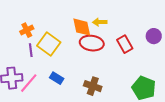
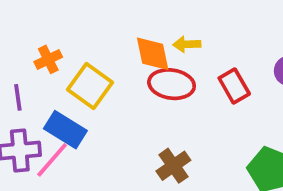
purple line: (31, 50) -> (18, 97), moved
blue rectangle: (57, 78) -> (65, 130), moved, size x1.5
brown cross: (93, 86) -> (173, 166), turned 36

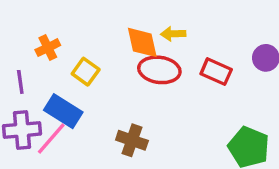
yellow square: (90, 86) -> (86, 72), size x0.7
red rectangle: (234, 86) -> (216, 72), turned -36
brown cross: (173, 166) -> (132, 140), moved, turned -36

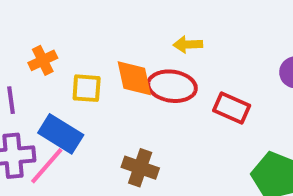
orange diamond: (142, 42) -> (134, 78), moved
yellow square: (86, 72) -> (87, 88), turned -32
red rectangle: (216, 72) -> (232, 108), moved

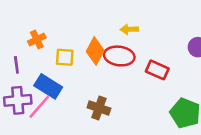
orange diamond: (134, 78) -> (95, 51), turned 40

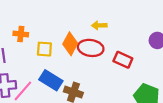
orange cross: (37, 40) -> (21, 34), turned 32
blue rectangle: (48, 86) -> (51, 80), moved

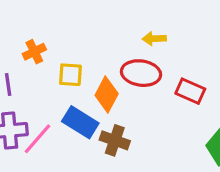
orange cross: (21, 34) -> (34, 52), turned -32
orange diamond: (70, 44) -> (107, 94), moved

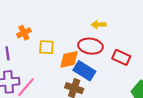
orange diamond: (107, 94) -> (69, 59), turned 50
blue rectangle: (80, 122) -> (84, 71), moved

